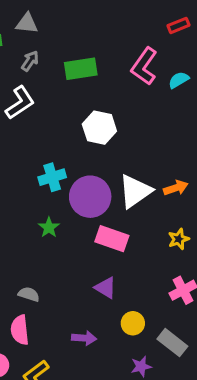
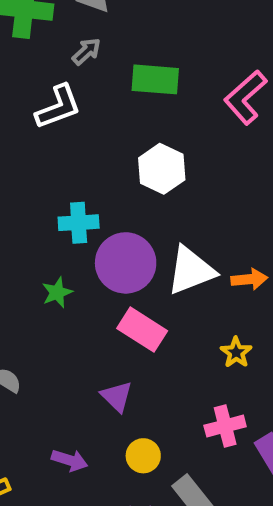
yellow star: (179, 239) -> (236, 352), turned -30

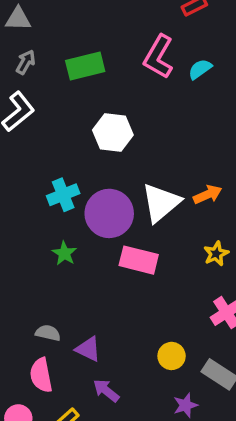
yellow star: (236, 352) -> (216, 254), turned 30
purple triangle: (117, 397) -> (88, 349), moved
purple arrow: (70, 460) -> (106, 391), moved, turned -140

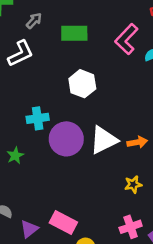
green star: (64, 253) -> (15, 156), moved
pink rectangle: (139, 260) -> (63, 222), moved
purple triangle: (88, 349) -> (29, 229), turned 42

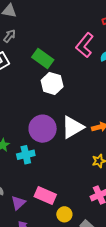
green rectangle: (74, 33) -> (43, 59), moved, turned 40
cyan cross: (38, 118) -> (26, 155), moved

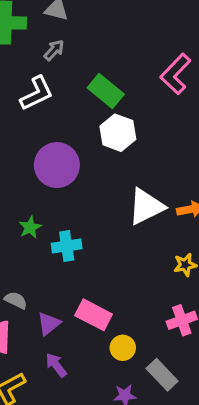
purple circle: (43, 129) -> (57, 165), moved

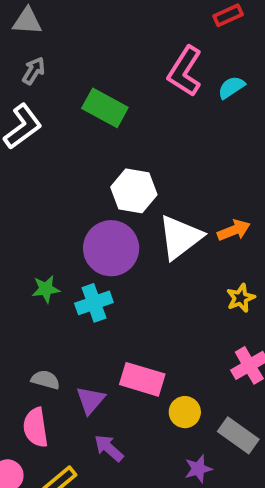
white hexagon: (118, 133) -> (134, 191), moved
purple circle: (57, 165) -> (111, 248), moved
green star: (30, 227) -> (46, 289), turned 30

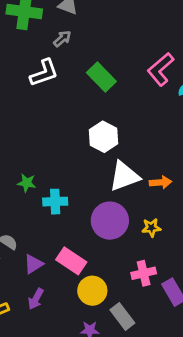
purple circle: (111, 248) -> (110, 221), moved
yellow circle: (185, 412) -> (92, 291), size x1.4
purple arrow: (109, 448) -> (36, 299), turned -120

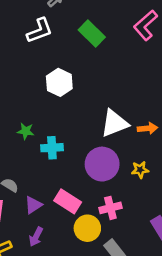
white hexagon: (103, 137) -> (59, 82), moved
pink cross: (144, 273) -> (110, 208), moved

